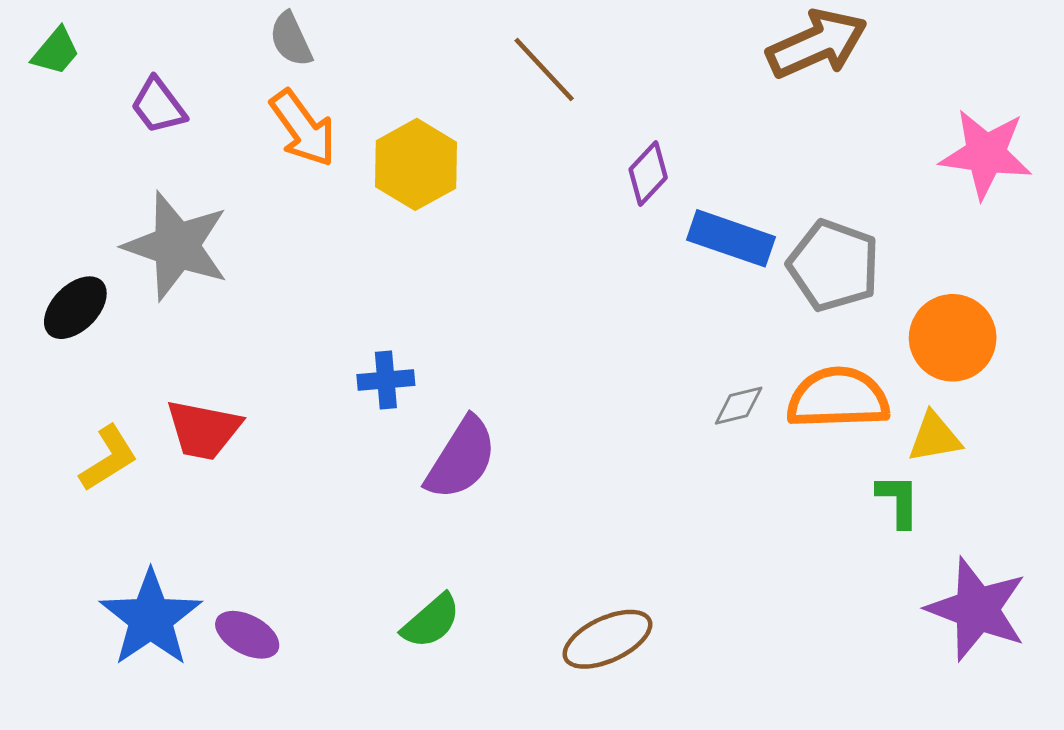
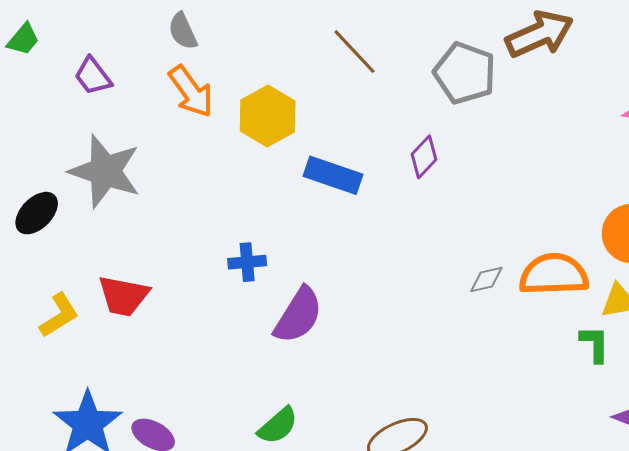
purple diamond: (648, 173) -> (424, 157), moved
blue rectangle: (731, 238) -> (333, 175), moved
gray pentagon: (834, 265) -> (465, 73), moved

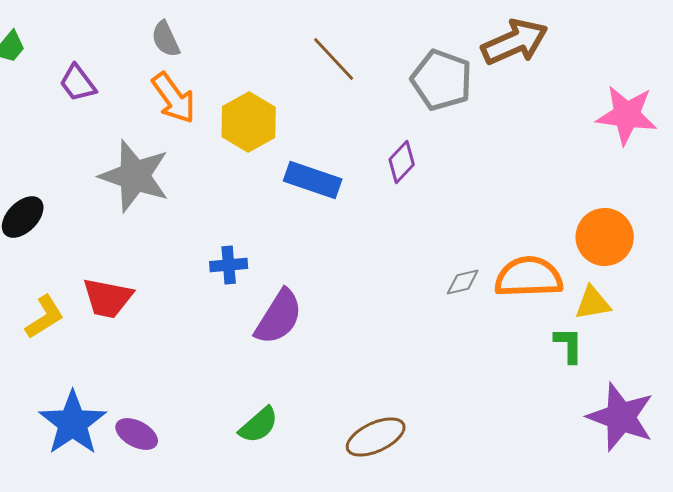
gray star: (105, 171) -> (135, 176), moved

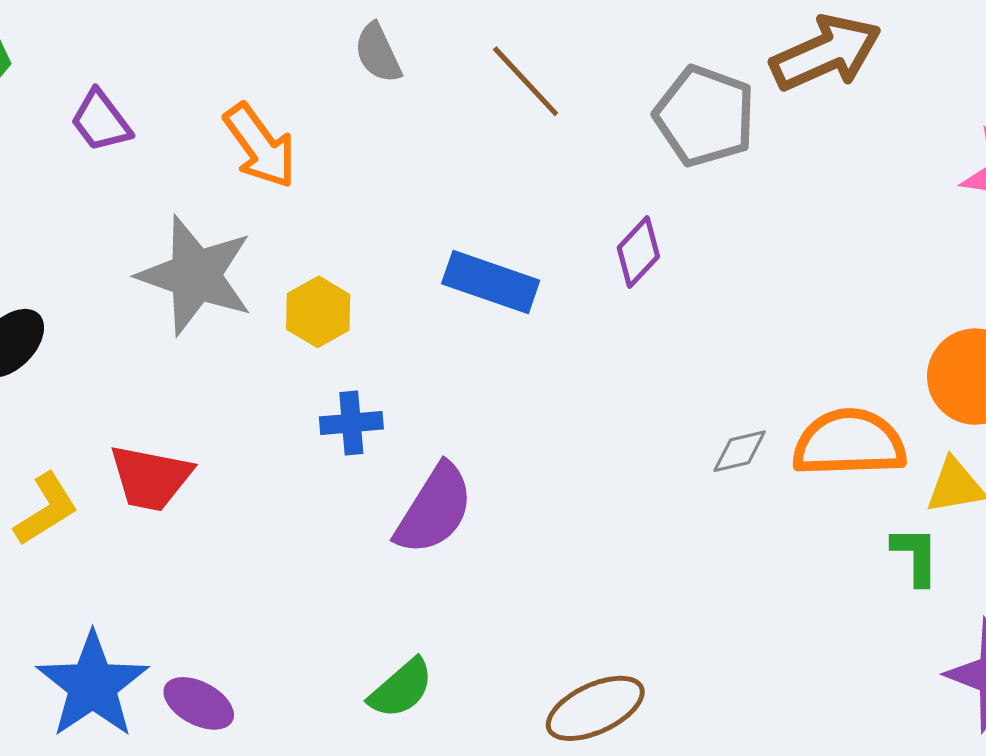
gray semicircle: (166, 39) -> (378, 53), moved
yellow hexagon: (249, 122) -> (318, 312), moved, size x0.7

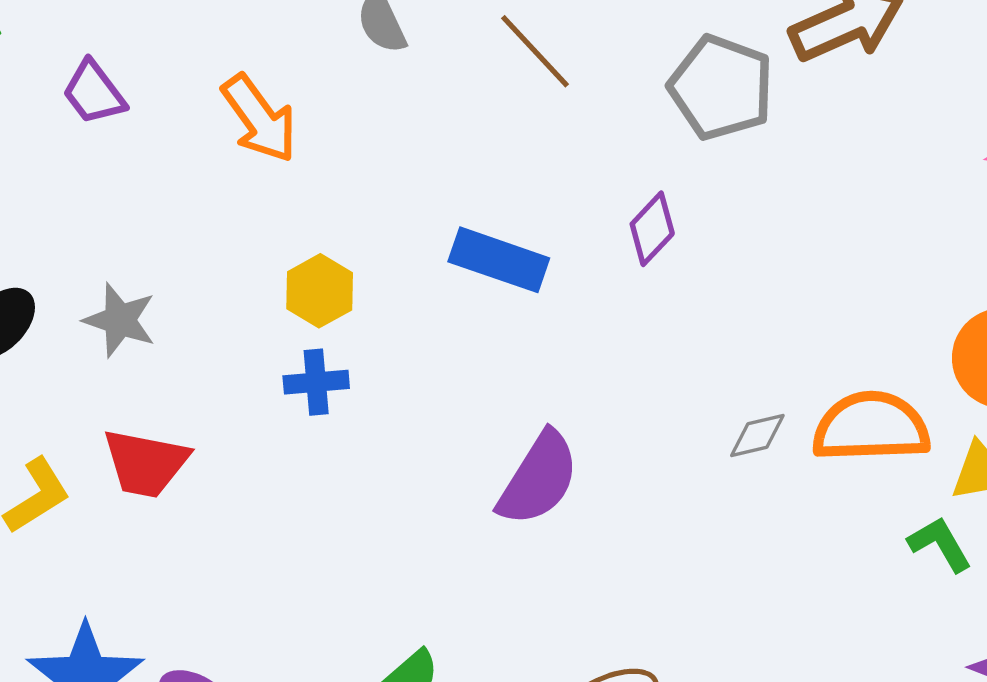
gray star: (195, 275) -> (120, 320), moved, size x0.6
blue cross: (351, 423) -> (316, 382), moved
purple semicircle: (434, 509) -> (538, 479), moved
green L-shape: (915, 556) -> (940, 544), turned -30

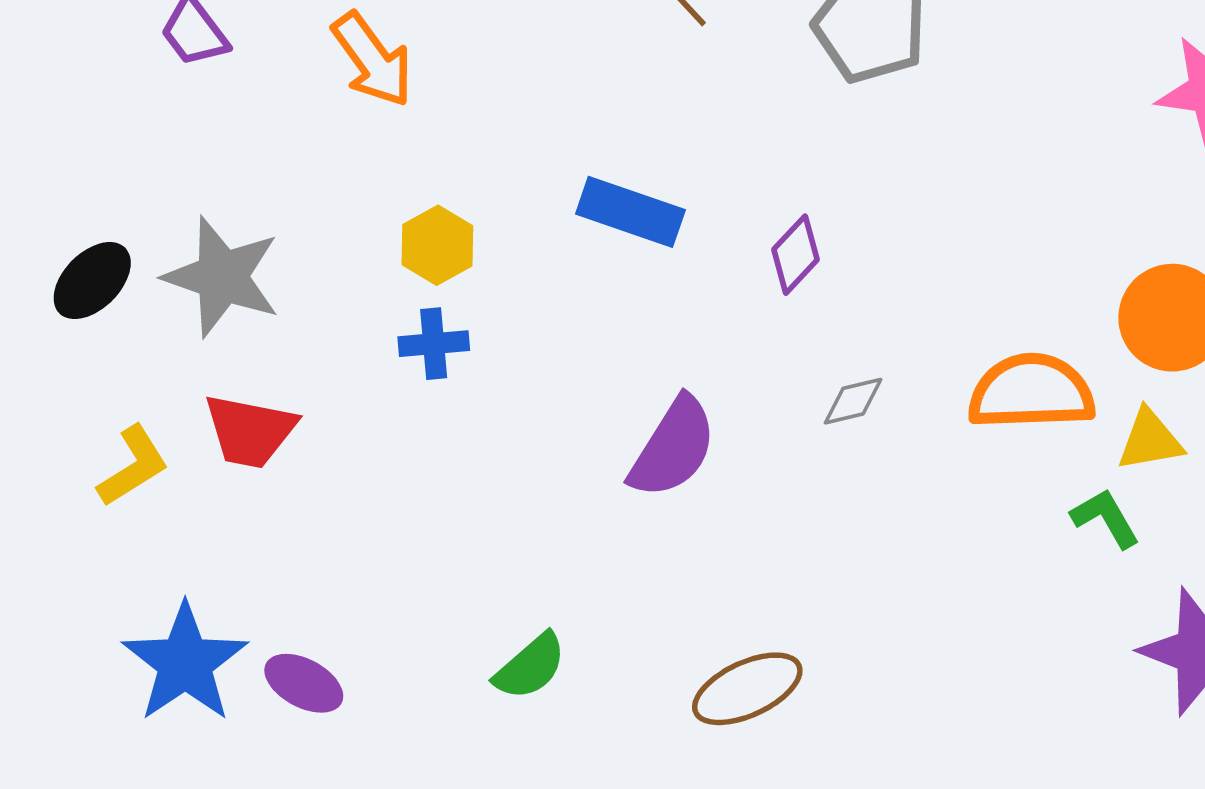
purple diamond: (652, 229) -> (796, 255), moved
gray star: (120, 320) -> (222, 277), size x1.5
gray diamond: (757, 436) -> (853, 401), moved

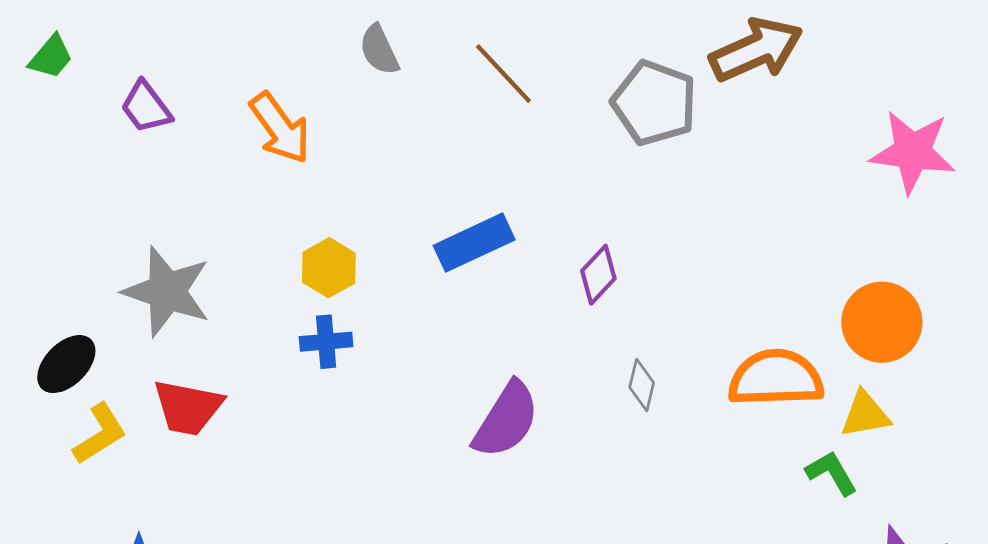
blue rectangle: (630, 212) -> (474, 243), turned -44
black ellipse: (92, 281) -> (66, 364), moved
gray diamond: (853, 401) -> (642, 385), turned -63

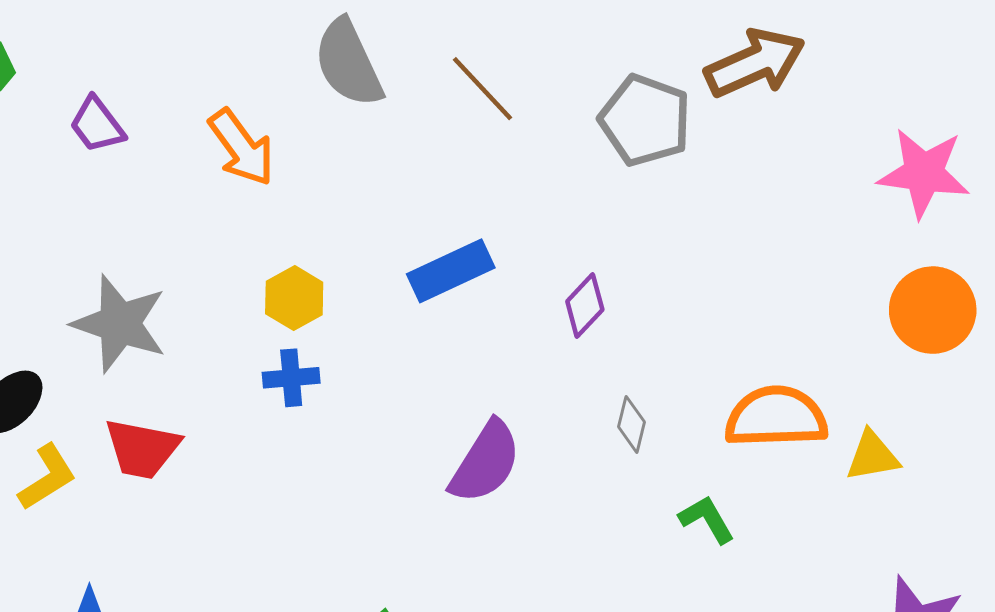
gray semicircle: (379, 50) -> (348, 63), size x1.6
orange circle: (882, 322) -> (933, 310), moved
green L-shape: (832, 473) -> (707, 519), moved

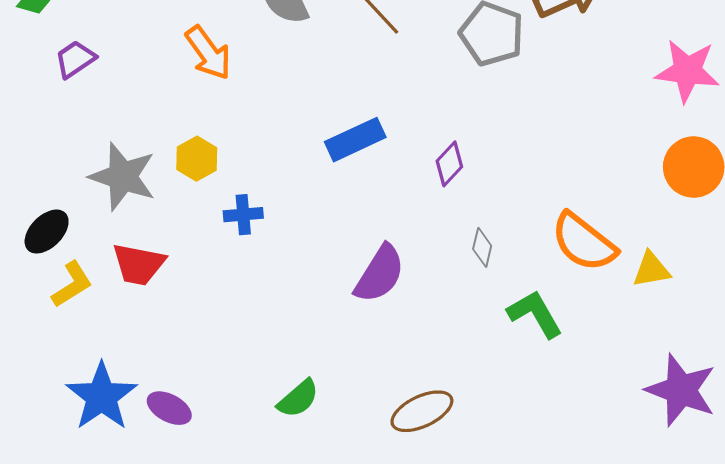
purple trapezoid: (97, 125) -> (75, 59), moved, turned 93
yellow hexagon: (294, 298) -> (197, 159), moved
orange semicircle: (776, 417) -> (584, 242), turned -140
green L-shape: (707, 519) -> (535, 314), size x1.4

